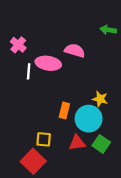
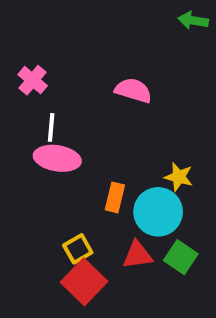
green arrow: (108, 30) -> (193, 20), moved
pink ellipse: (48, 63) -> (57, 158), moved
yellow square: (44, 139) -> (78, 249), turned -35
red square: (33, 161) -> (84, 282), moved

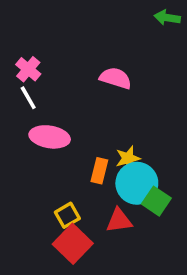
white line: (51, 127) -> (28, 98), moved, turned -35
yellow star: (179, 177) -> (128, 158), moved, turned -30
green square: (181, 257) -> (156, 201), moved

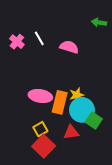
green arrow: (167, 18) -> (99, 22), moved
white line: (28, 98) -> (39, 38), moved
pink ellipse: (50, 137) -> (40, 96), moved
orange rectangle: (99, 171) -> (60, 102), size x1.5

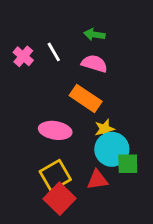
green arrow: (99, 22) -> (94, 35), moved
orange rectangle: (60, 102) -> (86, 98), moved, turned -70
green square: (94, 121) -> (128, 164), turned -35
yellow square: (40, 129) -> (55, 175), size x1.5

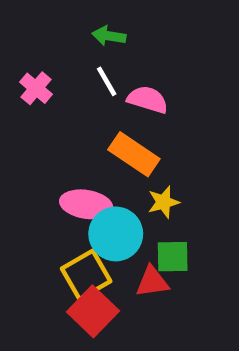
green arrow: (94, 35) -> (109, 36), moved
white line: (54, 52) -> (107, 81), moved
cyan circle: (112, 149) -> (116, 234), moved
green square: (128, 164) -> (173, 257), moved

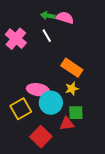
pink cross: (36, 88) -> (16, 39), size x1.5
pink semicircle: (148, 100) -> (65, 18), moved
orange rectangle: (134, 154) -> (72, 68), moved
yellow square: (86, 275) -> (21, 109), moved

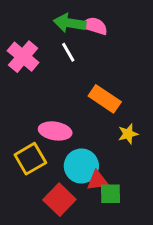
green arrow: (48, 16) -> (70, 23), size x1.5
yellow star: (72, 89) -> (128, 134), moved
cyan circle: (51, 103) -> (81, 166), moved
green square: (76, 113) -> (111, 194), moved

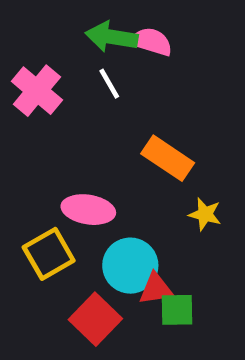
yellow star: (128, 134) -> (205, 214), turned 30

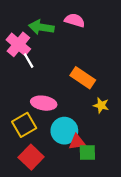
green arrow: (112, 37) -> (41, 27), moved
white line: (109, 84) -> (29, 61), moved
red square: (95, 319) -> (31, 157), moved

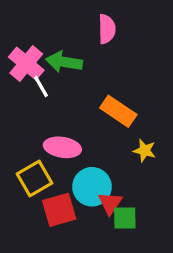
pink semicircle: (75, 20) -> (107, 29), turned 72
green arrow: (41, 27) -> (64, 62), moved
red triangle: (77, 142) -> (110, 203), turned -48
red square: (31, 157) -> (59, 210), moved, turned 30

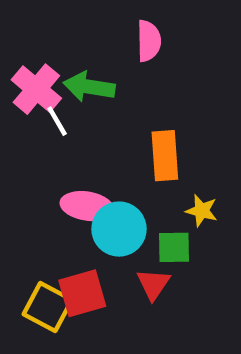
orange rectangle: (118, 111) -> (165, 156), turned 52
yellow square: (34, 179) -> (48, 307), moved, turned -32
cyan circle: (92, 187) -> (119, 229), moved
green square: (125, 218) -> (174, 247), moved

